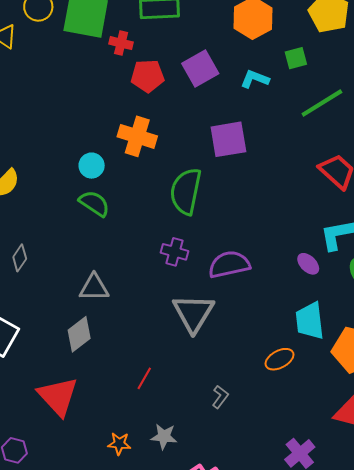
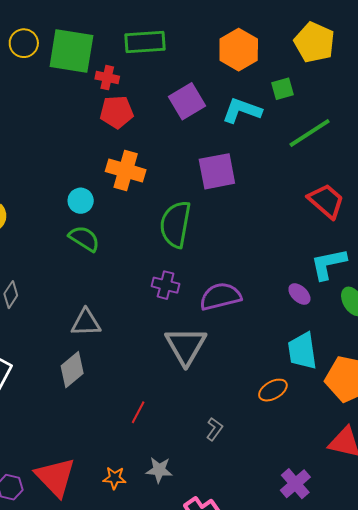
red pentagon: (148, 76) -> (117, 112), moved
cyan L-shape: (255, 79) -> (242, 110), size x1.4
red triangle: (58, 396) -> (55, 477), moved

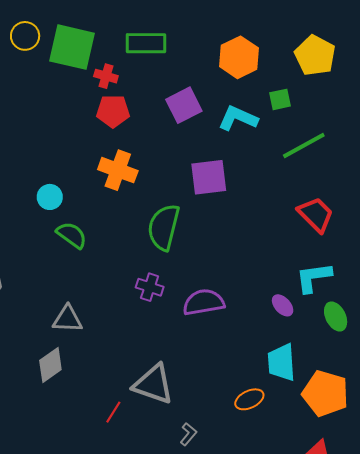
cyan circle: (81, 201) -> (50, 197), moved
gray triangle: (186, 346) -> (153, 384), moved, turned -45

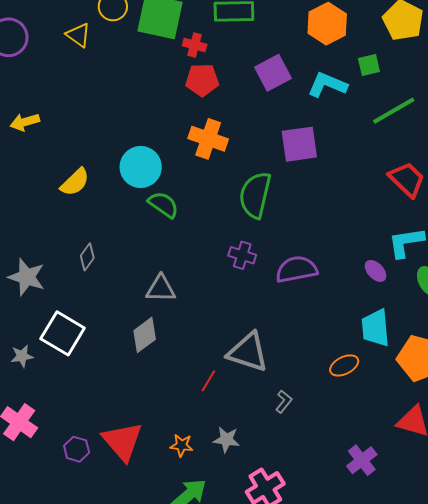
cyan circle: (50, 197) -> (141, 167), size x1.6

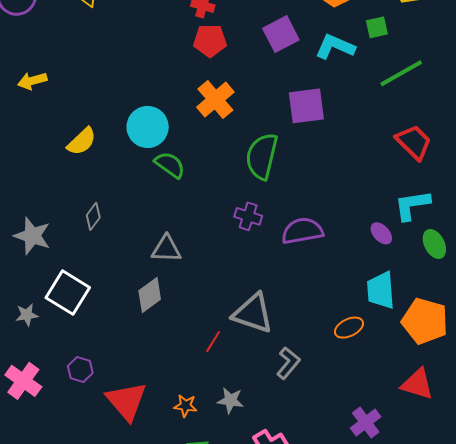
orange cross: (208, 139) -> (215, 100), turned 30
gray L-shape: (284, 402) -> (288, 363), size x1.4
purple hexagon: (77, 449) -> (80, 369), moved

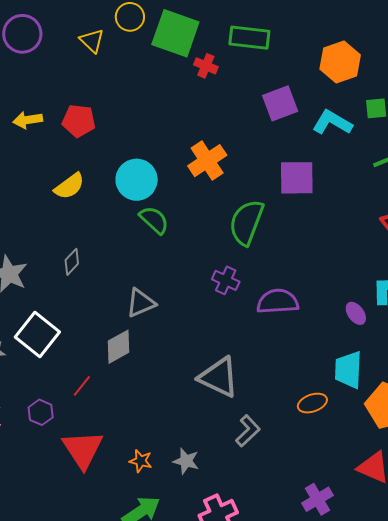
red pentagon: (210, 41) -> (79, 121), moved
gray triangle: (166, 249) -> (141, 303), turned -32
red line: (213, 342) -> (82, 386), moved

